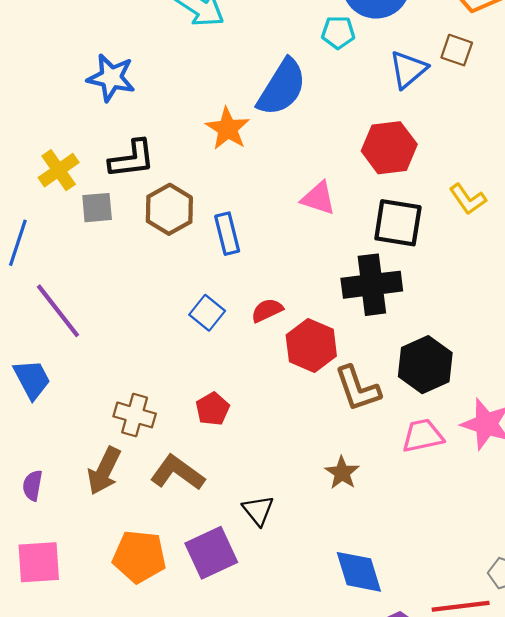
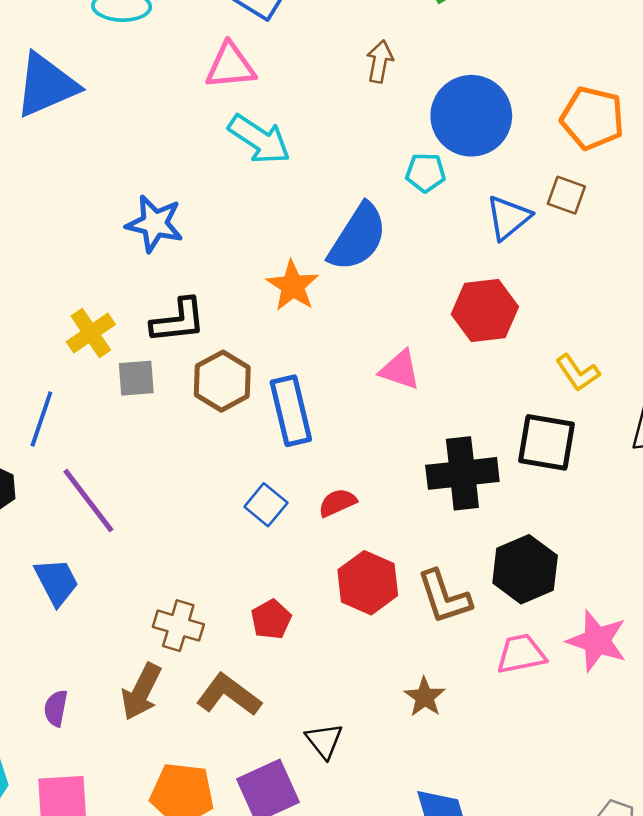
black square: (398, 223) -> (547, 442), moved
blue rectangle: (227, 234) -> (291, 411), size x1.4
red hexagon: (311, 345) -> (368, 583), moved

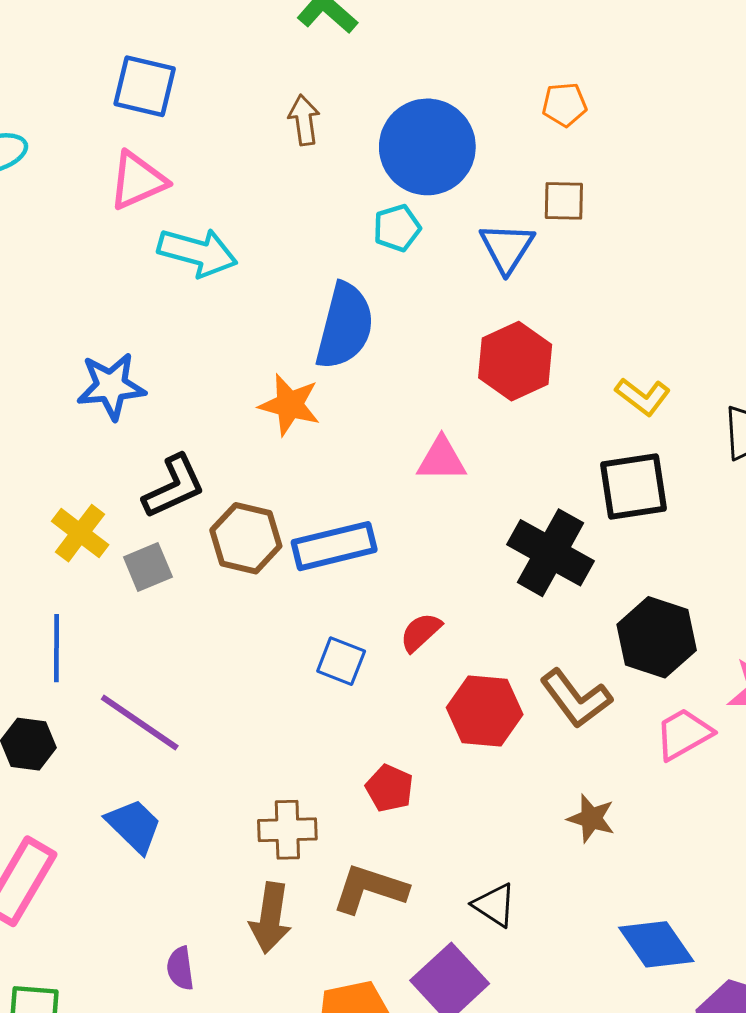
orange pentagon: (592, 118) -> (564, 105), size x0.6
blue rectangle: (291, 411) -> (334, 546), turned -72
black cross: (462, 473) -> (551, 553), turned -36

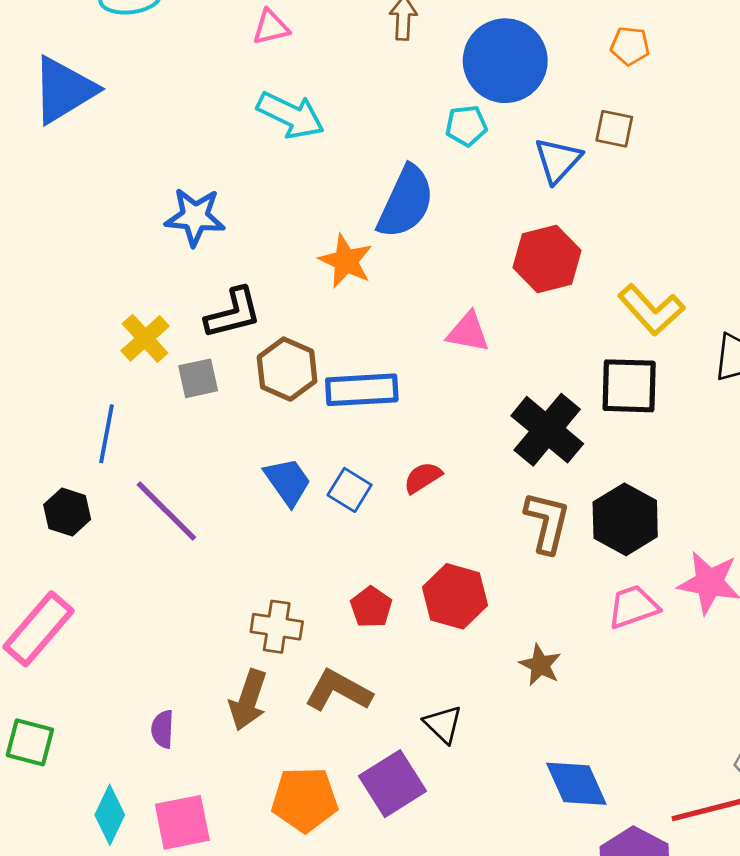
pink triangle: (138, 181) -> (271, 27), moved, size x0.7
yellow L-shape: (643, 397) -> (651, 310), size x1.4
brown L-shape: (576, 699) -> (547, 522), moved, turned -140
red hexagon: (485, 711) -> (455, 596), moved
blue trapezoid: (134, 826) -> (288, 482), moved

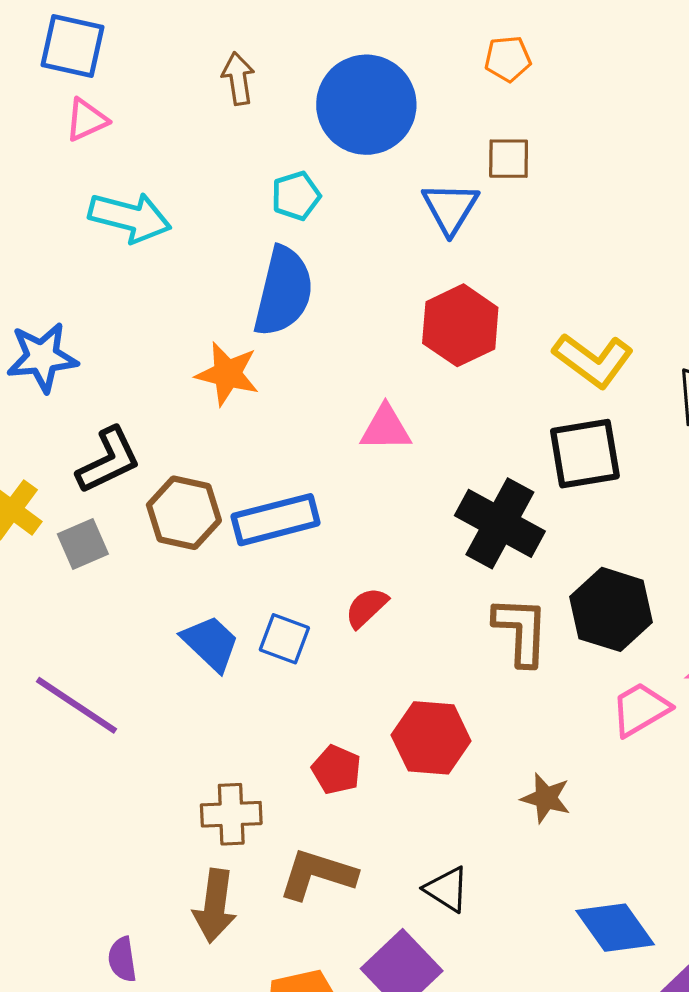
cyan pentagon: (466, 126) -> (296, 196), moved

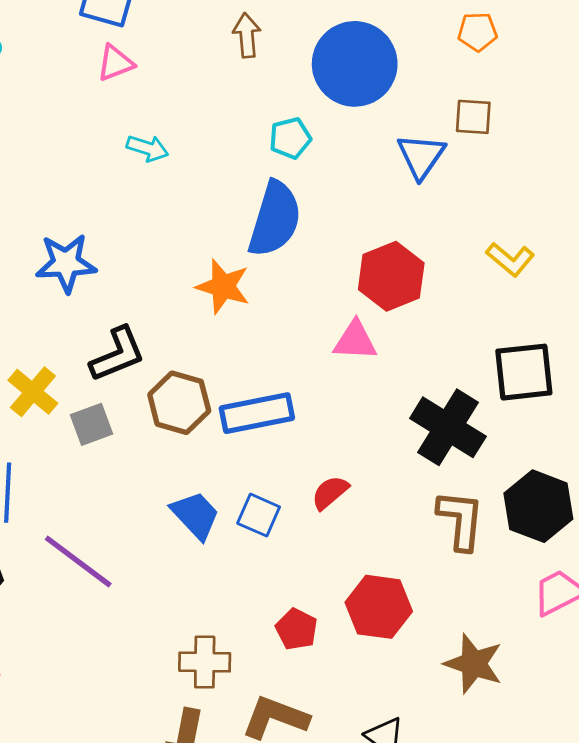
cyan arrow: (130, 217) -> (148, 148), size x0.6
red hexagon: (460, 325) -> (391, 276), moved
yellow L-shape: (593, 360) -> (510, 259), moved, size x0.7
brown star: (546, 798) -> (474, 664), size x1.4

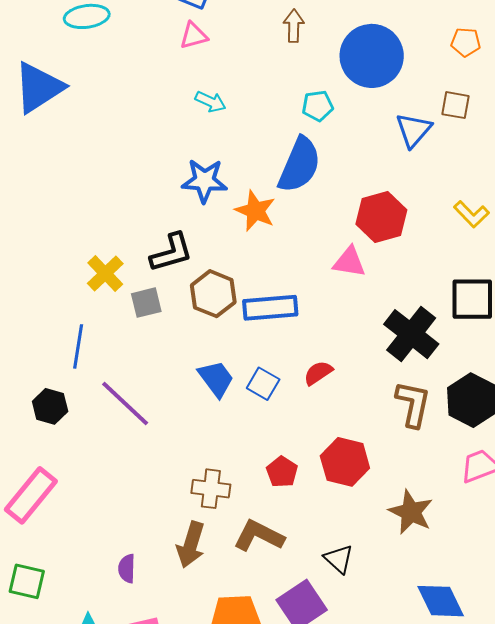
blue star: (66, 263) -> (204, 181), moved

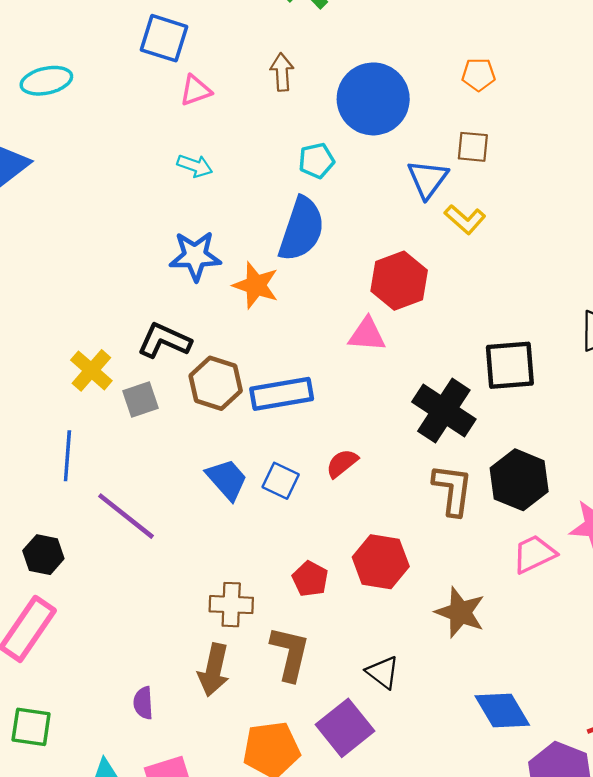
pink triangle: (194, 36) -> (196, 90), moved
yellow L-shape: (471, 214) -> (465, 219), moved
black L-shape: (171, 253) -> (164, 341), turned -135
black hexagon: (50, 406) -> (43, 555), moved
brown L-shape: (259, 536) -> (290, 653), turned 81

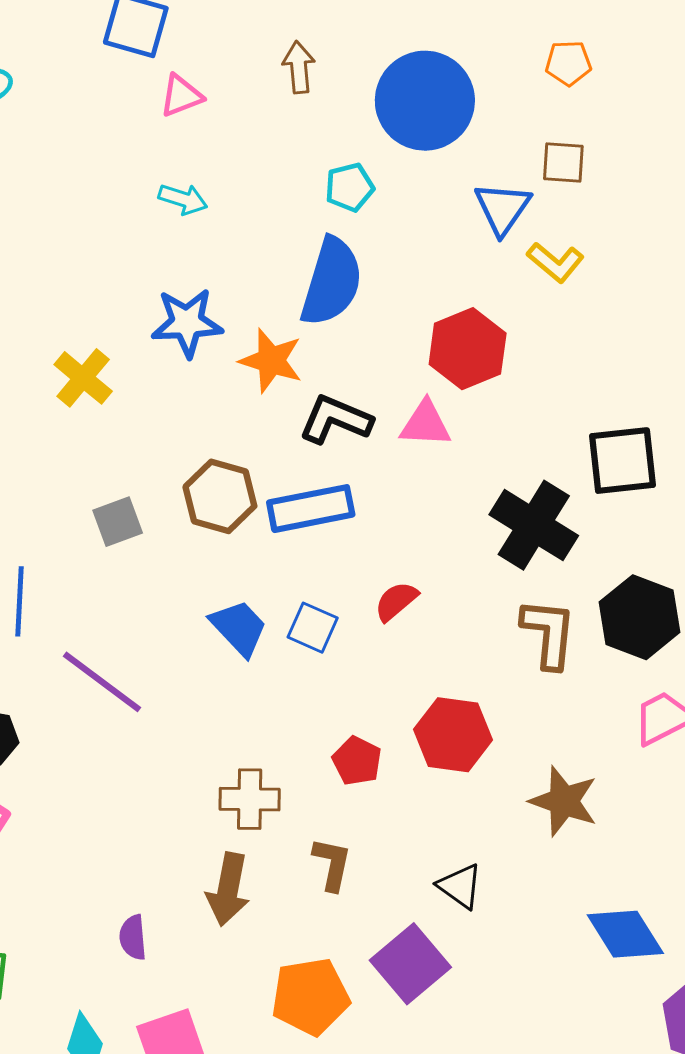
black L-shape: (164, 341) -> (336, 420), moved
yellow cross: (91, 370) -> (83, 378), moved
brown L-shape: (290, 653) -> (332, 864), size x0.7

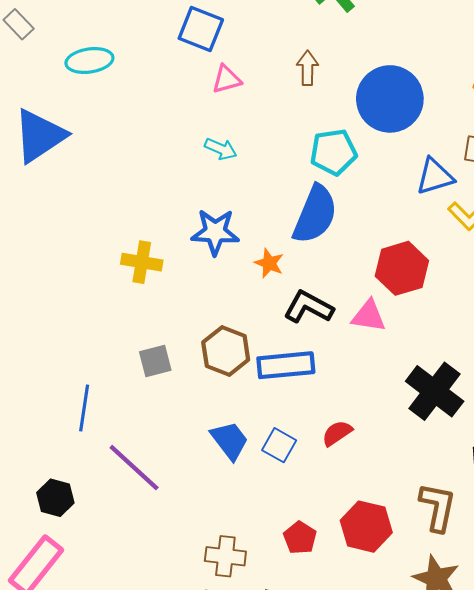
cyan pentagon: (350, 187) -> (333, 152), size x1.4
blue triangle: (503, 208) -> (435, 176), turned 33
orange star: (271, 361) -> (269, 263), size x0.7
yellow cross: (83, 378) -> (142, 262), turned -36
brown L-shape: (549, 633) -> (438, 507), moved

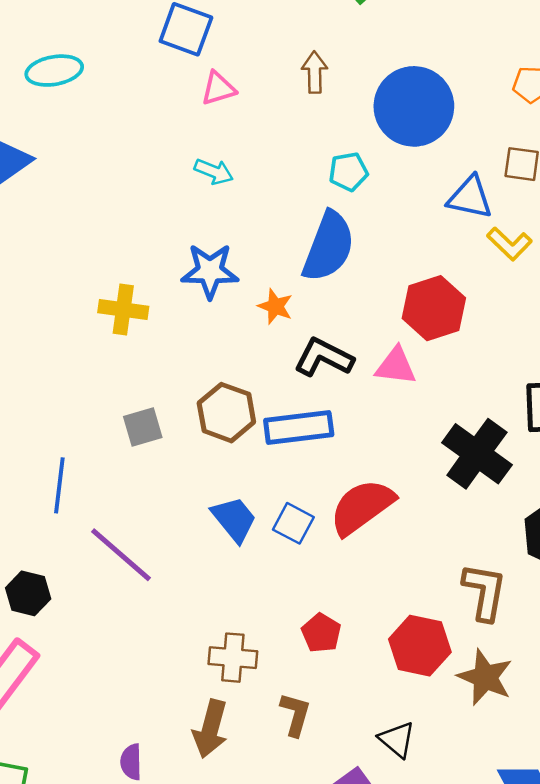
cyan pentagon: (333, 152) -> (348, 172), size x0.7
blue triangle: (435, 176) -> (470, 197), turned 30
red semicircle: (337, 433) -> (362, 507), size x1.8
red hexagon: (366, 527) -> (420, 646), moved

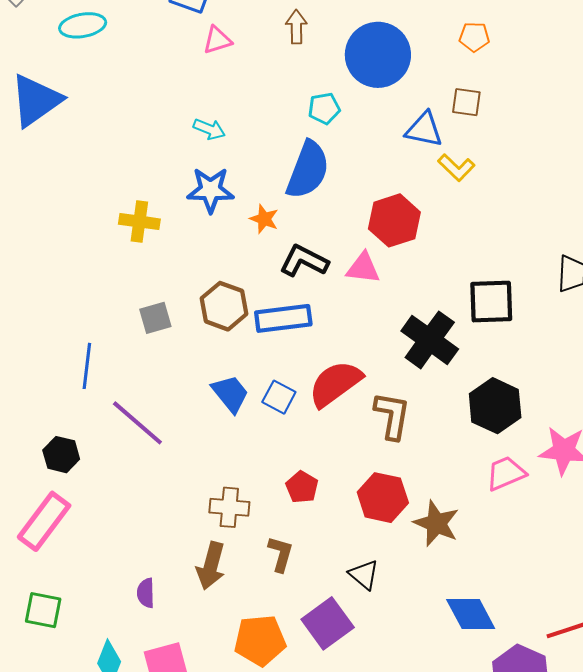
cyan arrow: (214, 172) -> (209, 129), moved
brown L-shape: (485, 592) -> (392, 416), moved

